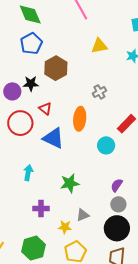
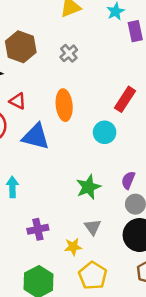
gray cross: (99, 92) -> (69, 53), moved
green star: (70, 183) -> (88, 187), moved
gray triangle: (83, 215) -> (93, 227), turned -32

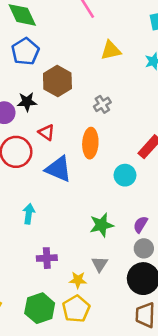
gray cross: (69, 53) -> (102, 104), moved
yellow pentagon: (93, 276) -> (76, 309), moved

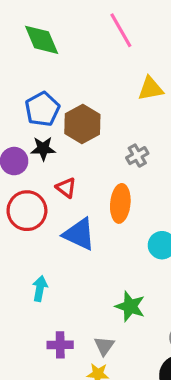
blue pentagon: (25, 51) -> (42, 109), moved
green star: (101, 225) -> (130, 306), turned 30
gray triangle: (100, 264) -> (104, 346), moved

